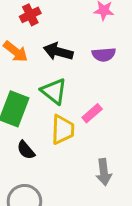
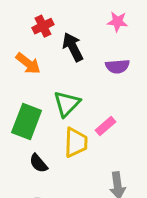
black arrow: (58, 52) -> (73, 47), moved, turned 48
green triangle: (54, 91) -> (67, 104), turned 36

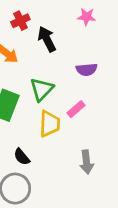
purple semicircle: (117, 66) -> (87, 70), moved
black semicircle: (38, 163) -> (22, 157), moved

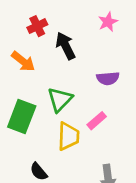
pink star: (87, 17) -> (108, 22), turned -30

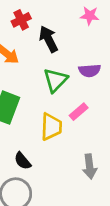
pink star: (108, 22) -> (90, 16), turned 30
green triangle: (60, 100) -> (55, 80), moved

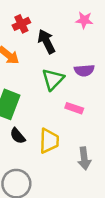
pink rectangle: (79, 112) -> (74, 108), turned 60
yellow trapezoid: (51, 127) -> (49, 141), moved
black semicircle: (23, 161) -> (18, 136), moved

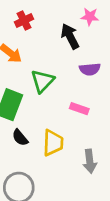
black arrow: (47, 42) -> (70, 36), moved
green triangle: (53, 79) -> (42, 81), moved

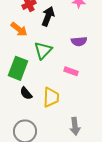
black arrow: (70, 36) -> (48, 16), moved, turned 48
gray arrow: (90, 161) -> (75, 126), moved

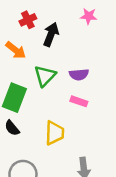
purple semicircle: (79, 41) -> (79, 75), moved
black semicircle: (26, 93) -> (12, 128), moved

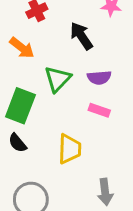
black arrow: (51, 34) -> (81, 36), moved, turned -55

